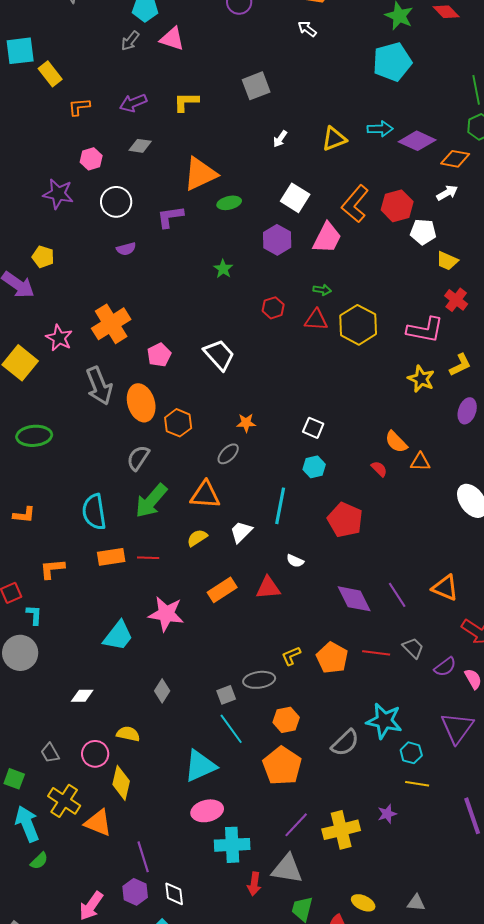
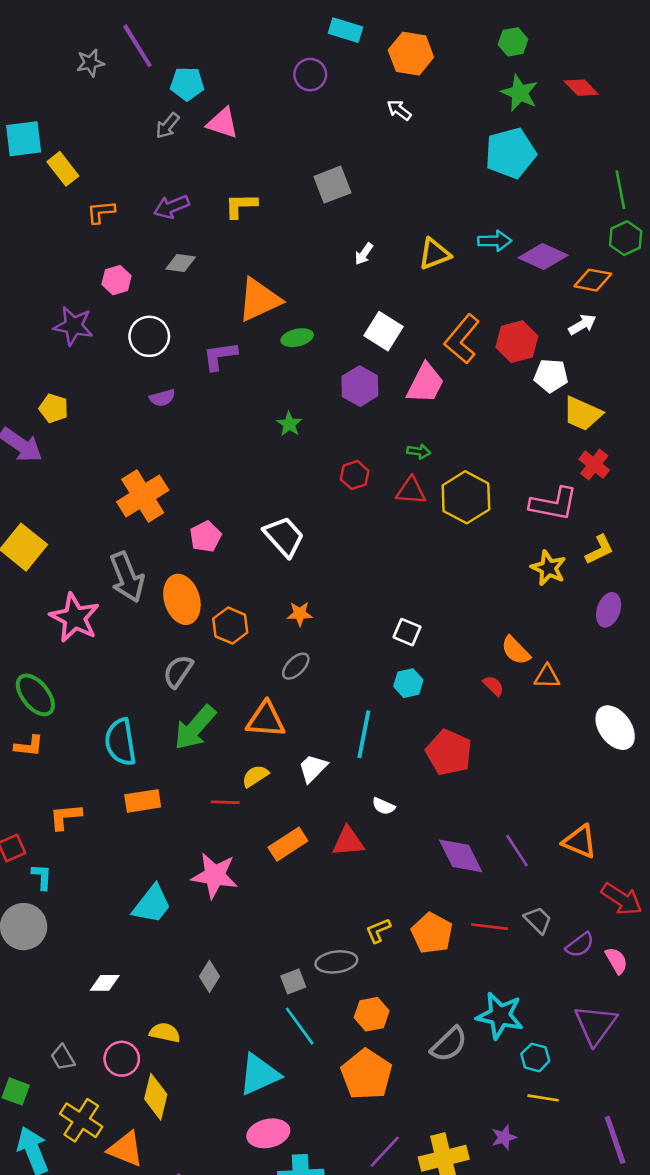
yellow trapezoid: (447, 261) -> (582, 414), size x1.4
pink star: (59, 338) -> (75, 618), moved, size x1.4
orange star: (246, 423) -> (300, 614), moved
green ellipse: (34, 436) -> (35, 695), moved, turned 56
red line: (148, 558) -> (225, 802), moved

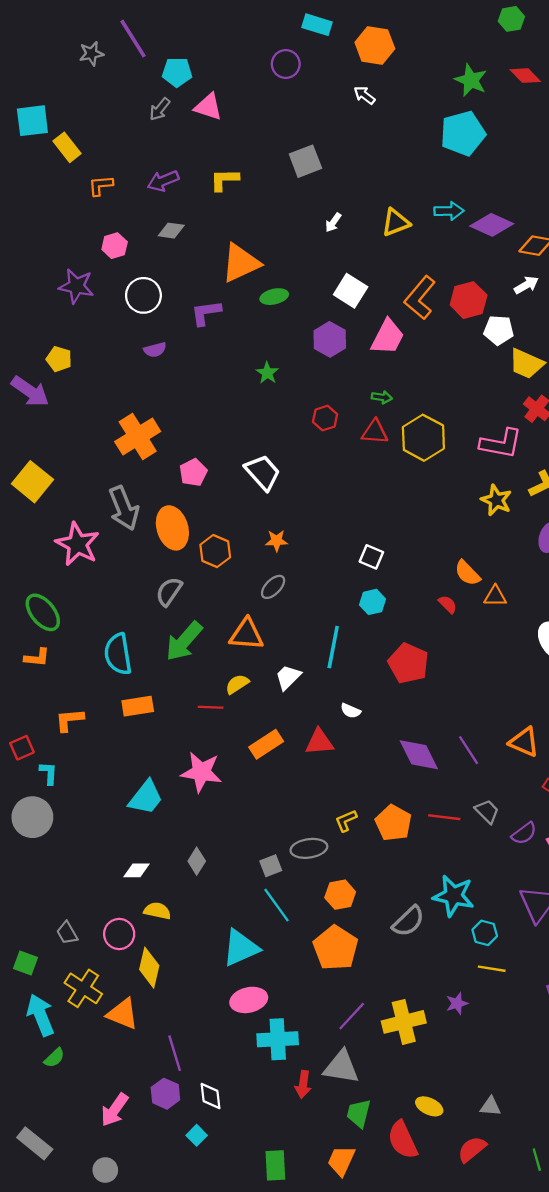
green hexagon: (513, 42) -> (511, 19), moved
white diamond: (105, 983) -> (137, 870), moved

